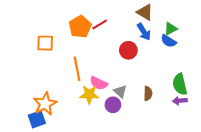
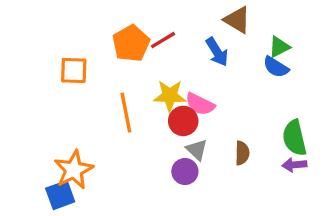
blue arrow: (144, 32) -> (217, 52), moved
red circle: (128, 50) -> (183, 121), moved
pink semicircle: (99, 83) -> (200, 104), moved
yellow star: (89, 94) -> (170, 96), moved

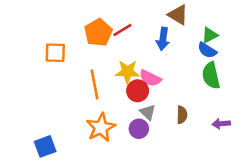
blue arrow: (217, 52) -> (163, 39), turned 40
green semicircle: (294, 138) -> (211, 76), moved
orange star: (74, 170) -> (101, 127), moved

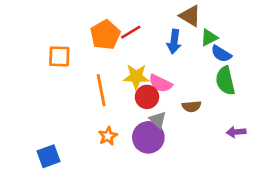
green triangle: (210, 35) -> (209, 38), moved
brown semicircle: (182, 115) -> (192, 106), moved, turned 84
orange star: (101, 127) -> (108, 136), size x0.6
purple circle: (139, 129) -> (148, 137), size x1.5

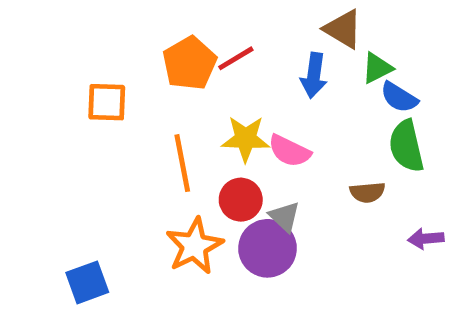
red circle: (147, 97) -> (241, 200), moved
brown semicircle: (192, 106) -> (367, 192), moved
orange star: (108, 136) -> (194, 246), size x1.6

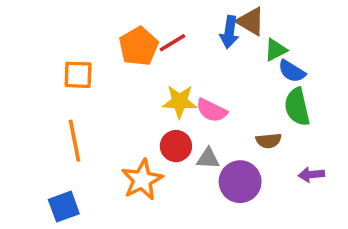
blue arrow: (314, 75) -> (229, 32), moved
orange line: (182, 163) -> (74, 141), moved
gray triangle: (285, 217) -> (208, 158), turned -40
purple circle: (267, 248) -> (240, 182), moved

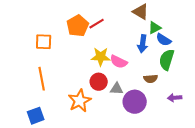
blue arrow: (229, 32) -> (143, 44), moved
green semicircle: (297, 107) -> (167, 60), turned 30

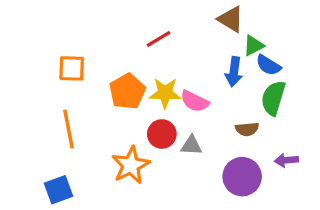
orange pentagon: (78, 26) -> (127, 91), moved
purple circle: (135, 102) -> (242, 177), moved

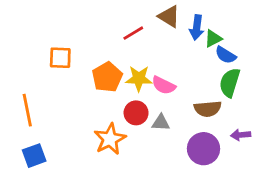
brown triangle: (231, 19) -> (169, 16), moved
blue arrow: (234, 72) -> (197, 28), moved
orange line: (68, 129) -> (27, 110), moved
brown semicircle: (247, 129) -> (208, 109), size x1.4
blue square: (59, 190) -> (34, 156), moved

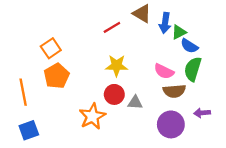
orange square: (60, 58) -> (51, 48), turned -36
orange pentagon: (107, 77) -> (57, 76), moved
pink semicircle: (164, 85) -> (164, 71), moved

